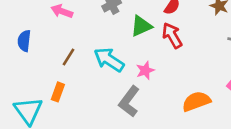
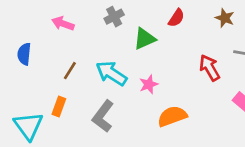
red arrow: (172, 35) -> (210, 68), moved
gray L-shape: (129, 101) -> (103, 116), moved
orange semicircle: (196, 101) -> (172, 116), moved

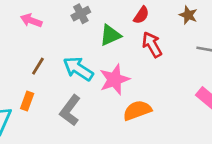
red arrow: (210, 68) -> (152, 45), moved
pink star: (149, 84) -> (114, 80), size x1.6

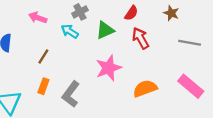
cyan arrow: (78, 69) -> (70, 31), moved, size x0.7
orange rectangle: (27, 101) -> (43, 86), moved
orange semicircle: (137, 110) -> (145, 88), moved

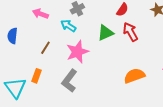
green triangle: (105, 30) -> (105, 33), moved
pink star: (109, 68) -> (77, 52), moved
orange rectangle: (43, 86) -> (36, 76), moved

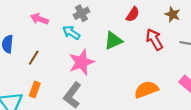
red arrow: (130, 32) -> (154, 39), moved
brown line: (45, 48) -> (34, 58), moved

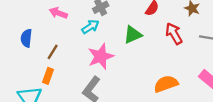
cyan arrow: (71, 33) -> (90, 27), turned 114
orange rectangle: (35, 90) -> (48, 76), moved

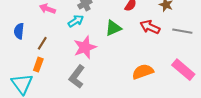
red arrow: (174, 34) -> (150, 27), turned -36

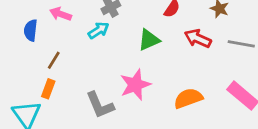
blue semicircle: (19, 31) -> (31, 30), moved
pink star: (85, 47) -> (135, 85), moved
gray L-shape: (77, 77) -> (100, 105), turned -60

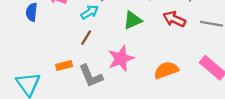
brown line: (54, 60) -> (86, 38), moved
orange rectangle: (48, 89) -> (64, 65), moved, turned 56

